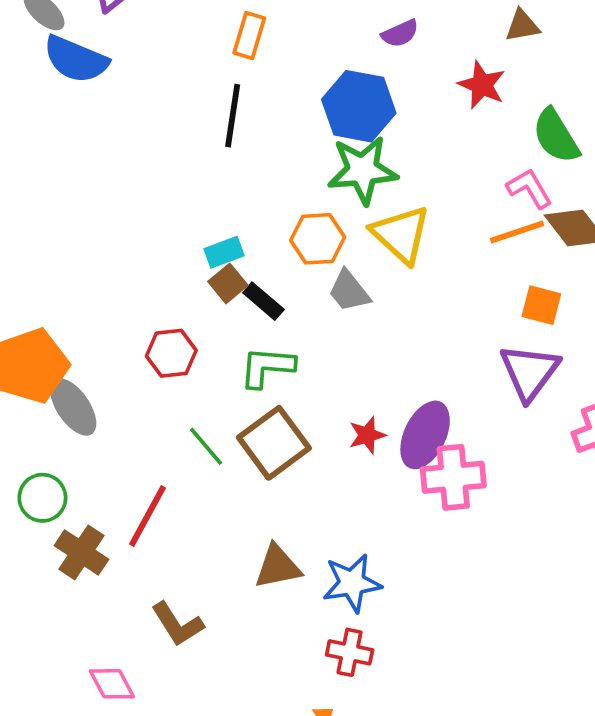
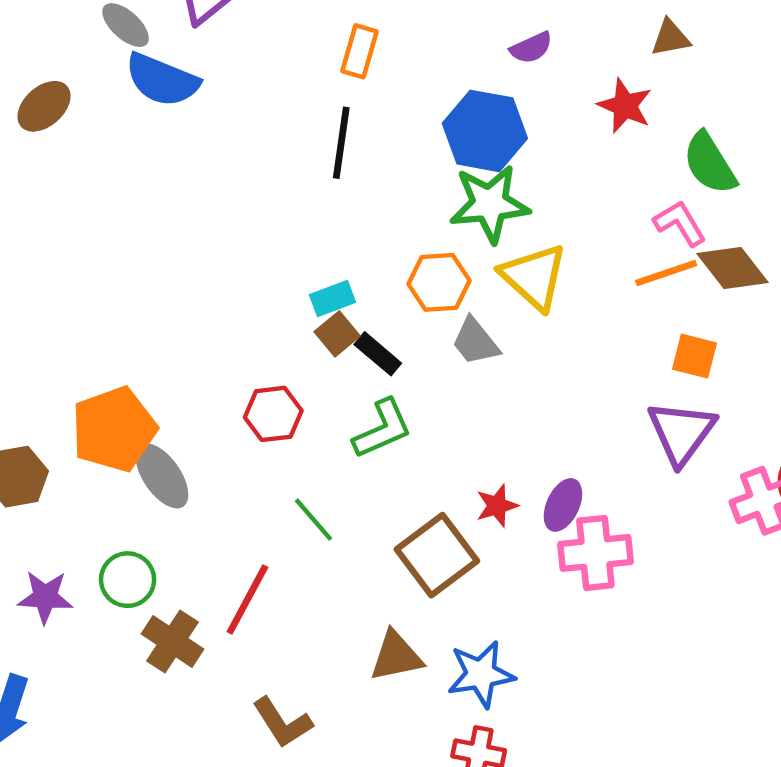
green L-shape: (267, 367) -> (382, 429), turned 152
purple ellipse: (425, 435) -> (563, 505), size x0.7
brown square: (274, 443) -> (437, 555), moved

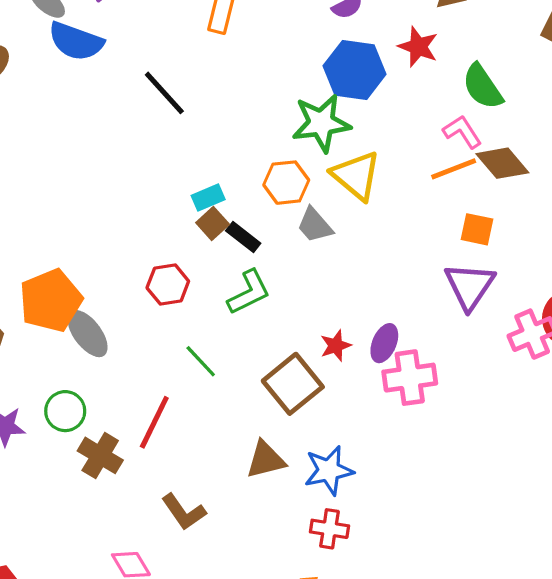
blue hexagon: (485, 131) -> (355, 70), moved
black line: (341, 143) -> (164, 93), moved, turned -48

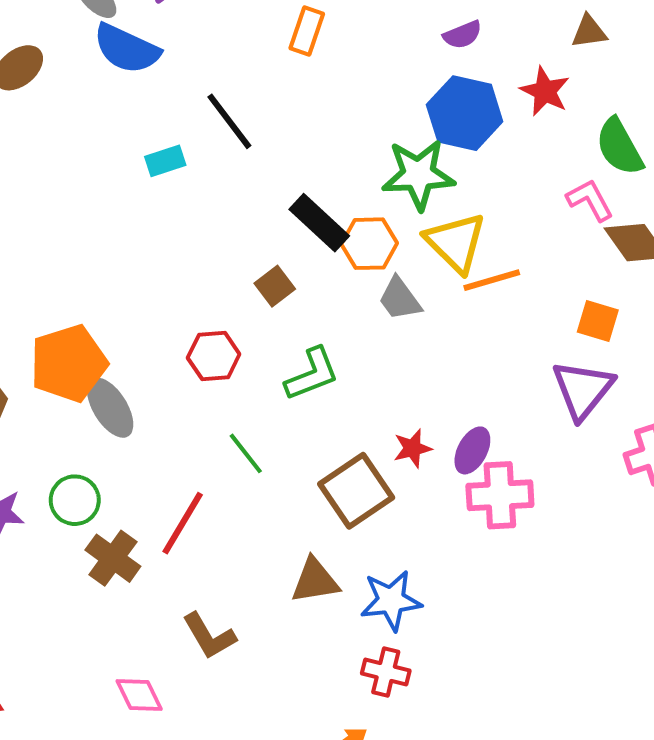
orange line: (454, 169) -> (492, 280), moved
cyan rectangle: (208, 198) -> (165, 161), moved
black rectangle: (243, 237) -> (319, 223), moved, size x1.4

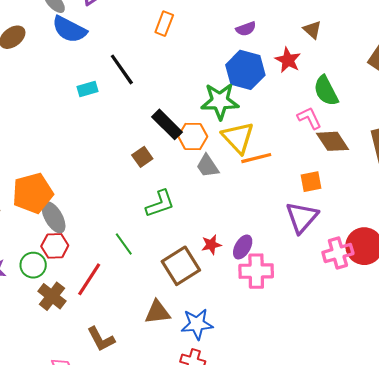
brown triangle: (589, 32) -> (312, 30), turned 48
orange square: (598, 321) -> (311, 182), turned -30
red hexagon: (214, 356) -> (55, 246), moved

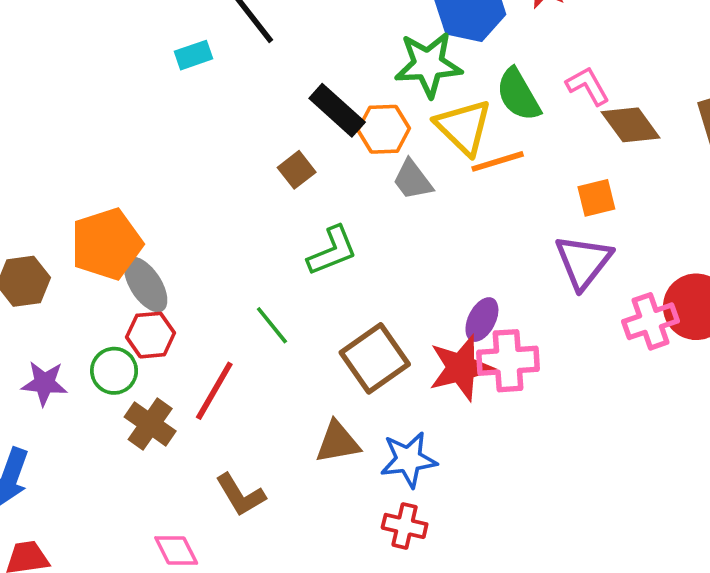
green semicircle: (326, 91) -> (518, 95), moved
red star: (211, 245) -> (461, 368), moved, size x1.8

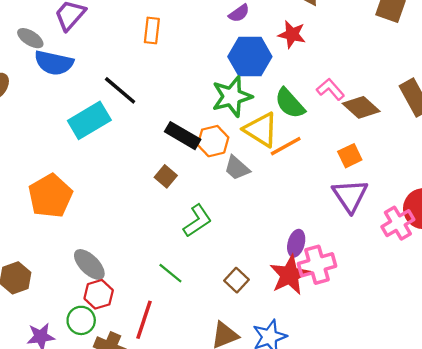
cyan rectangle: (194, 55) -> (89, 120), size x1.8
orange pentagon: (107, 244) -> (50, 196), moved
brown square: (375, 358) -> (236, 280), size x0.6

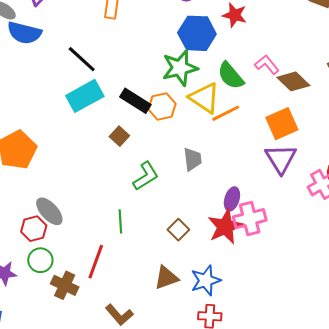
cyan rectangle: (89, 120) -> (85, 96), moved
orange square: (350, 156) -> (282, 124), size x1.5
gray trapezoid: (237, 168) -> (192, 159), moved, turned -140
green line: (170, 273) -> (120, 221), turned 45
red hexagon: (99, 294) -> (34, 229), moved

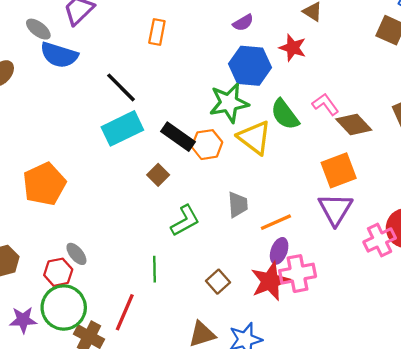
orange line: (226, 113) -> (276, 222), moved
gray ellipse: (49, 211) -> (76, 254), size x0.7
green circle: (40, 260) -> (64, 308), size x1.6

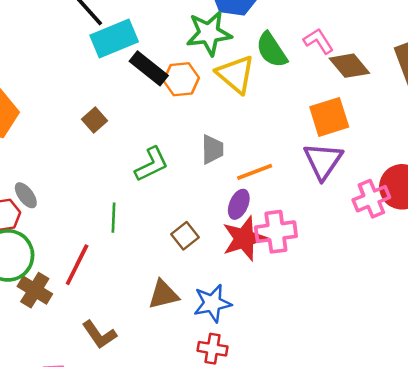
cyan rectangle: (122, 128) -> (114, 39), moved
brown square: (158, 175) -> (94, 120), moved
purple ellipse: (279, 251) -> (239, 204), moved

